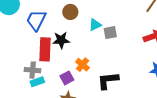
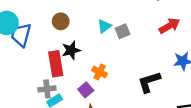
brown circle: (70, 12) -> (61, 21), moved
blue trapezoid: (36, 20) -> (21, 35), moved
black L-shape: (108, 81) -> (149, 82), moved

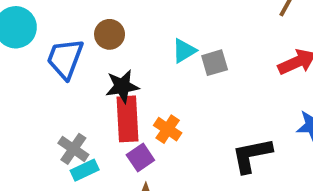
blue trapezoid: (21, 35) -> (65, 59), moved
red rectangle: (56, 64) -> (128, 119), moved
gray cross: (47, 89) -> (73, 149), turned 35

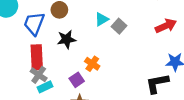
gray square: (215, 63) -> (119, 26), turned -32
red rectangle: (128, 119) -> (37, 57), moved
black L-shape: (252, 155) -> (157, 83), moved

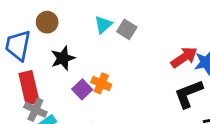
red arrow: (166, 26) -> (184, 57), moved
purple square: (77, 80) -> (82, 89), moved

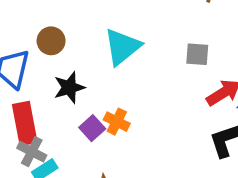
cyan triangle: (103, 25) -> (122, 47), size x1.6
gray square: (127, 29) -> (197, 54), moved, turned -30

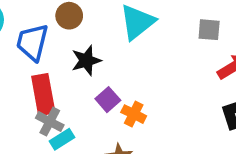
orange cross: (117, 122) -> (134, 114), moved

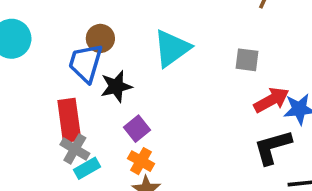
blue trapezoid: (32, 42) -> (86, 63), moved
orange cross: (134, 114) -> (141, 161), moved

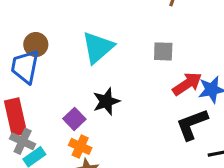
black star: (116, 86) -> (106, 101), moved

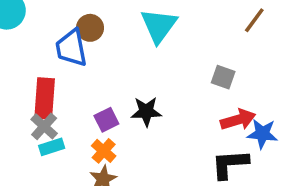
cyan triangle: (98, 47) -> (159, 26), moved, turned -30
blue trapezoid: (25, 67) -> (71, 48), turned -39

